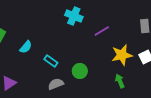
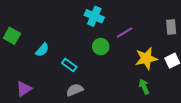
green circle: (80, 71) -> (101, 47), moved

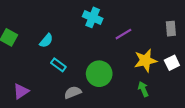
green circle: (101, 47) -> (99, 74), moved, size x1.5
cyan semicircle: (42, 50) -> (46, 41), moved
cyan rectangle: (69, 65) -> (58, 65), moved

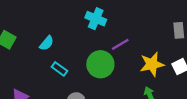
purple line: (123, 34) -> (120, 44), moved
green circle: (99, 74) -> (100, 64), moved

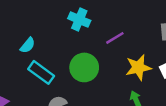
purple line: (120, 44) -> (115, 38), moved
cyan rectangle: (59, 69) -> (41, 72), size x1.5

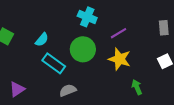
green circle: (84, 67) -> (83, 49), moved
yellow star: (138, 67) -> (120, 59), moved, turned 30

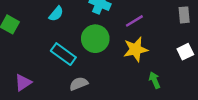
cyan semicircle: (42, 40) -> (56, 14), moved
yellow star: (120, 59) -> (136, 49), turned -30

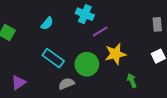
purple line: (134, 21) -> (100, 32), moved
green circle: (95, 39) -> (87, 64), moved

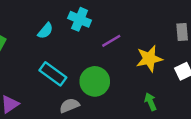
cyan cross: (85, 14) -> (80, 19), moved
yellow star: (115, 54) -> (149, 59), moved

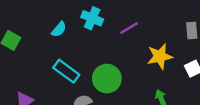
purple line: (111, 41) -> (129, 28), moved

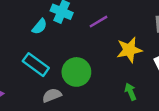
cyan semicircle: (59, 29) -> (40, 26), moved

